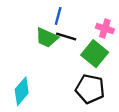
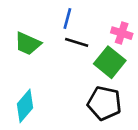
green trapezoid: (47, 38) -> (28, 44), moved

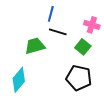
green trapezoid: (28, 44) -> (35, 46), moved, turned 140
green square: (110, 62) -> (83, 47), size x0.7

